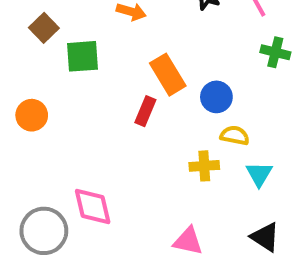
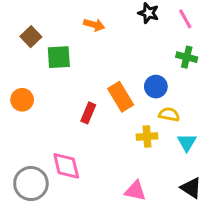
green cross: (275, 52) -> (187, 57), moved
orange rectangle: (168, 75) -> (121, 97), moved
red rectangle: (145, 111) -> (88, 113), moved

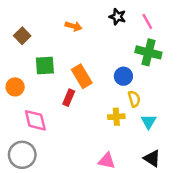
green square: (59, 57) -> (45, 66), moved
green cross: (187, 57) -> (148, 52), size x1.5
orange rectangle: (121, 97) -> (82, 76), moved
yellow semicircle: (169, 114) -> (134, 99), turned 63
pink diamond: (66, 166) -> (35, 120), moved

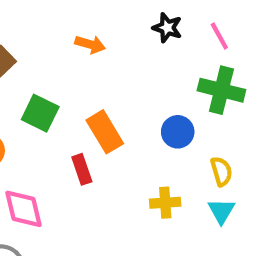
green square: (45, 66) -> (40, 113), turned 30
red rectangle: (69, 98) -> (82, 169), turned -42
yellow semicircle: (134, 99) -> (221, 171), moved

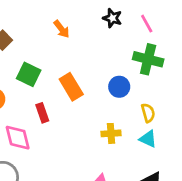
orange arrow: (90, 44) -> (62, 29), turned 36
red rectangle: (82, 169) -> (42, 113), moved
cyan triangle: (221, 211) -> (148, 139), turned -36

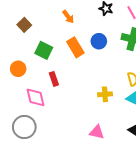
orange rectangle: (71, 87) -> (75, 47), moved
blue circle: (119, 87) -> (99, 41), moved

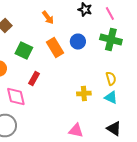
red rectangle: (54, 79) -> (34, 78), turned 48

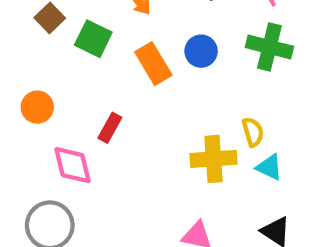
green square: (24, 50) -> (93, 39), moved
yellow semicircle: (111, 78) -> (253, 132), moved
yellow cross: (84, 94) -> (213, 159), size x1.5

